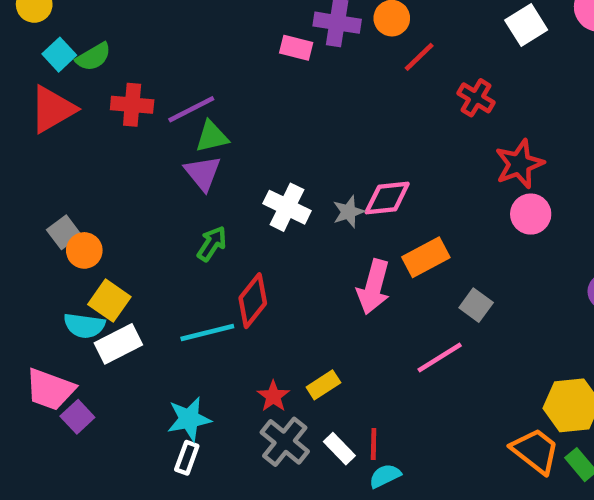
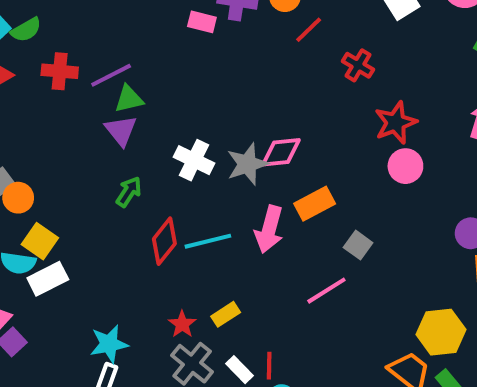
gray star: (348, 212) -> (247, 164), size x1.5
cyan line: (207, 332) -> (208, 241), moved

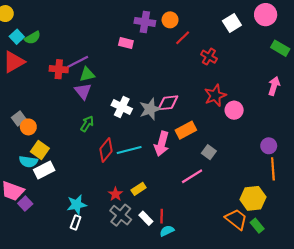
pink rectangle: (202, 22) -> (126, 43), moved
red cross: (60, 71) -> (59, 69), moved
red star: (396, 123) -> (215, 95), moved

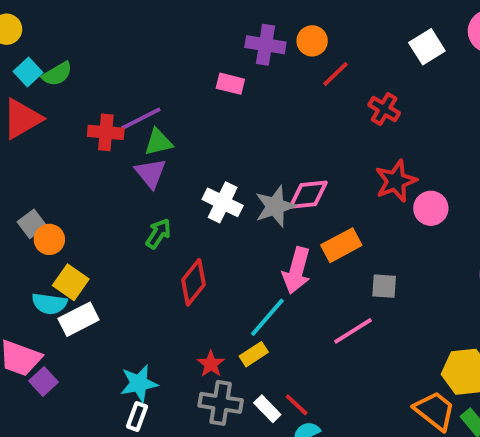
cyan line: (129, 150) -> (267, 317), moved, turned -35
gray square: (209, 152) -> (384, 286), turned -32
gray cross: (121, 215) -> (221, 403), turned -30
red line: (162, 216) -> (297, 405), turned -48

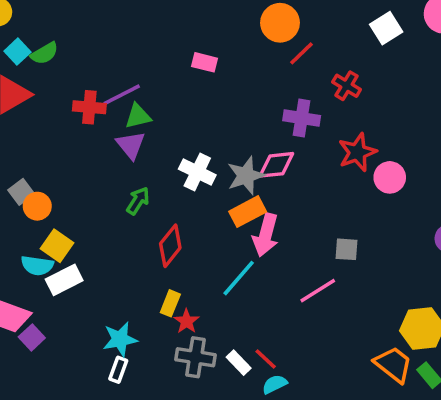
orange circle: (312, 41) -> (280, 23), size x1.4
purple cross: (265, 45) -> (302, 118), moved
orange rectangle: (341, 245) -> (248, 212), moved
yellow rectangle: (254, 354) -> (170, 303), moved, turned -35

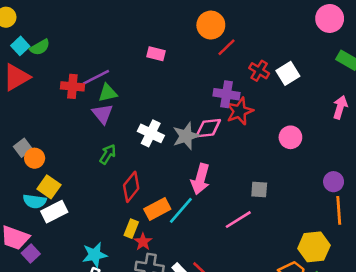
white square: (386, 28) -> (288, 73), moved
red star: (357, 152) -> (240, 111), moved
orange rectangle: (248, 212) -> (157, 209), moved

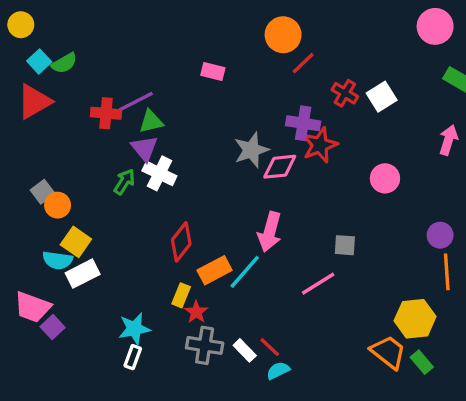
white cross: (151, 133) -> (159, 173), moved
gray star: (186, 136) -> (251, 150), moved
green arrow: (108, 154) -> (124, 182), moved

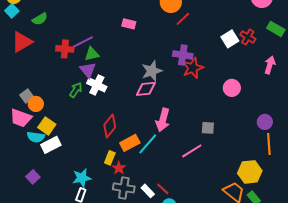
cyan square: (39, 61) -> (12, 11), moved
red cross: (345, 93) -> (248, 37), moved
pink diamond: (280, 167) -> (146, 89), moved
pink trapezoid: (33, 307) -> (21, 118), moved

